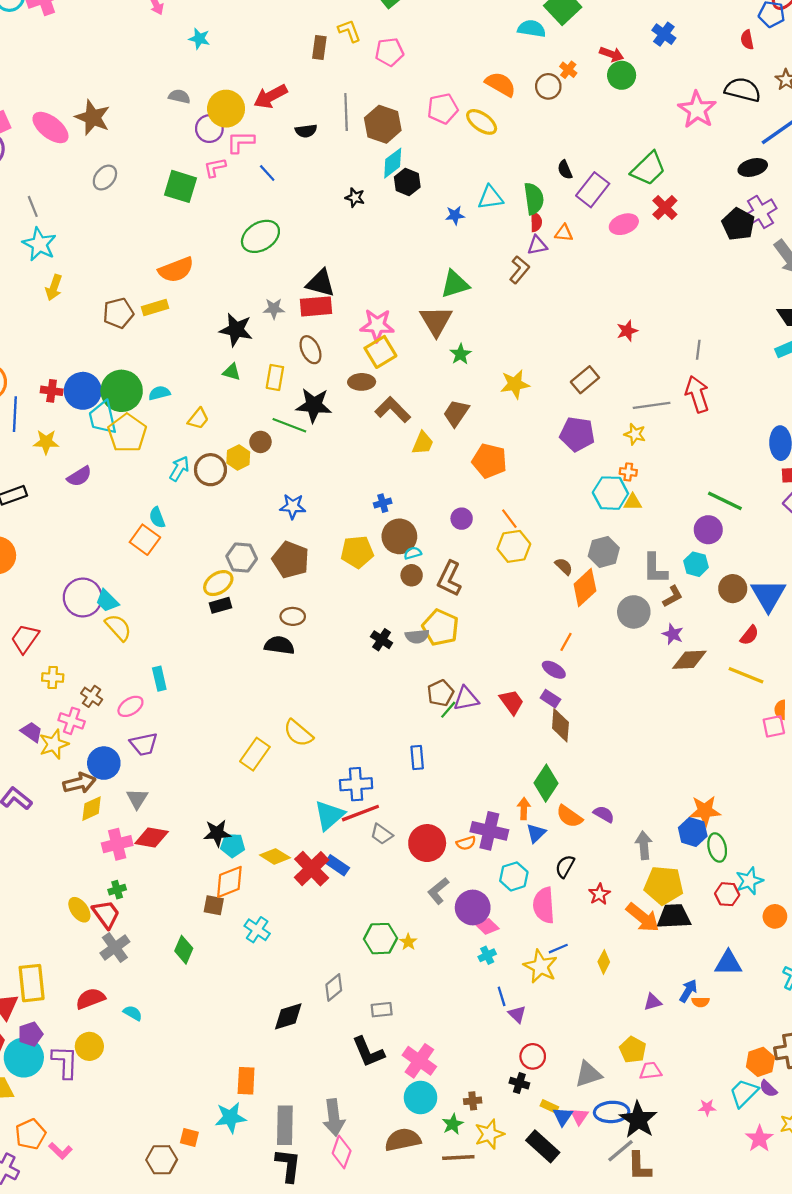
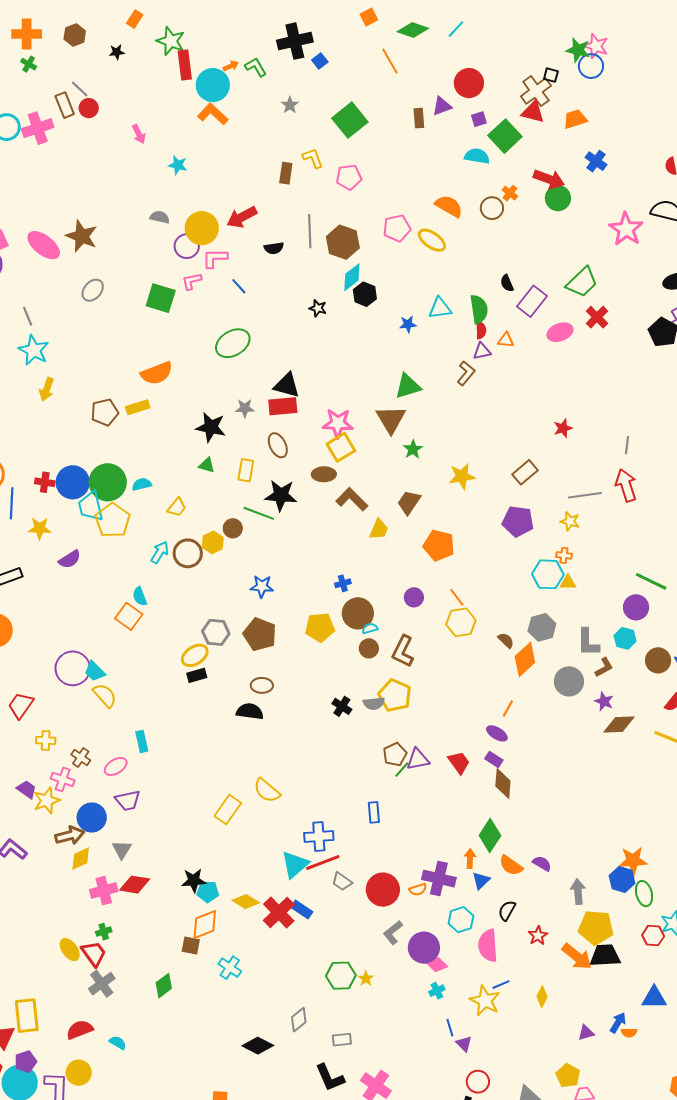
red arrow: (612, 54) -> (549, 179), size x1.4
green diamond: (184, 950) -> (164, 986), turned 30
black diamond: (288, 1016) -> (258, 1046), turned 44

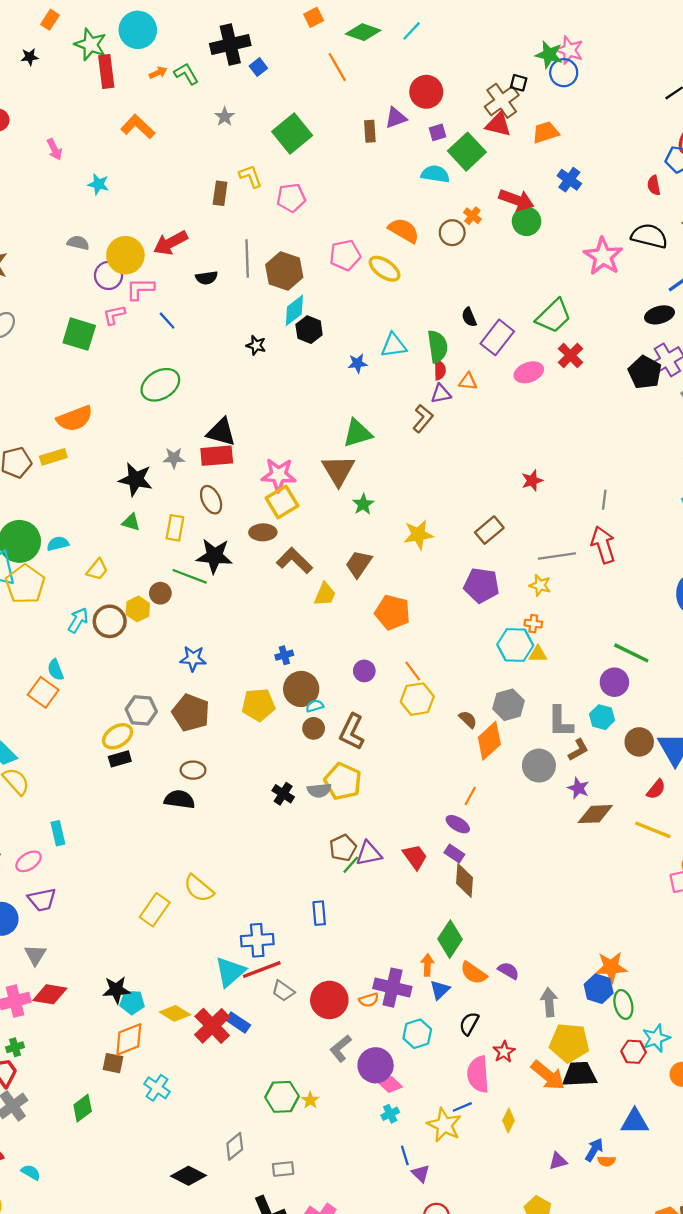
cyan circle: (213, 85) -> (138, 30), moved
pink semicircle: (488, 946) -> (478, 1074), moved

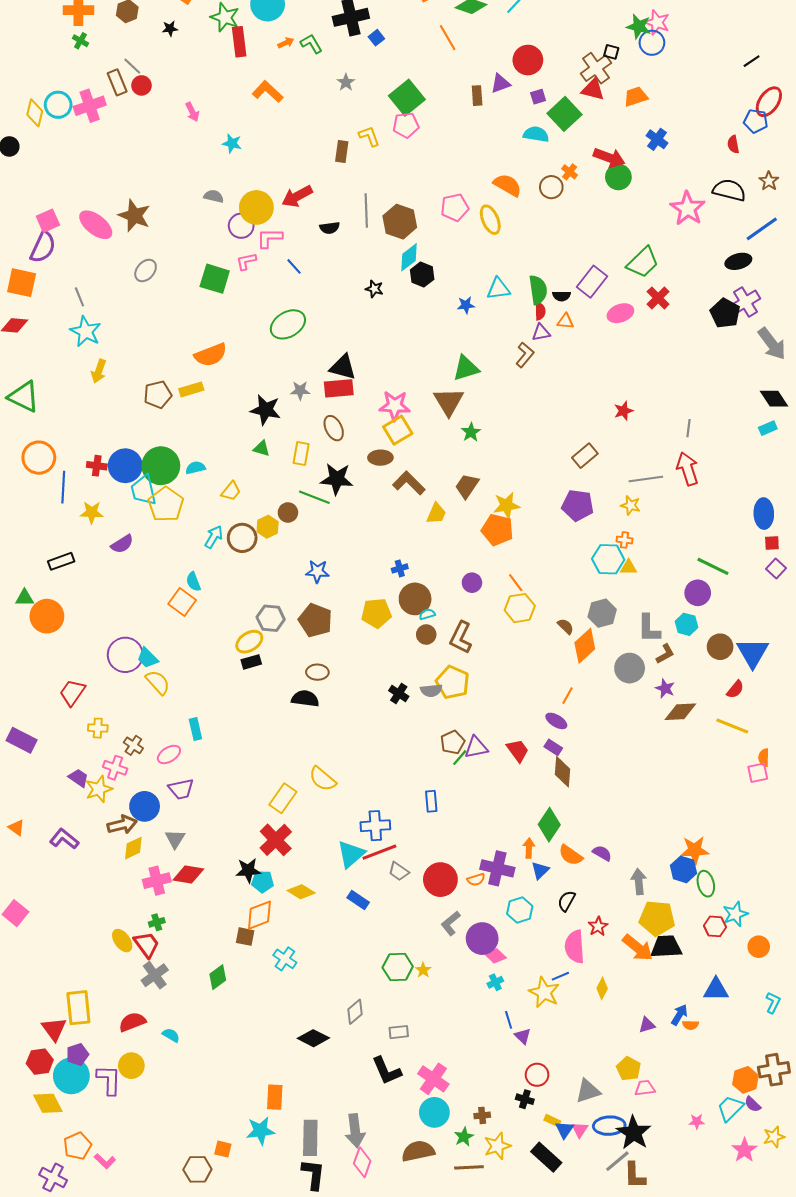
pink pentagon: (291, 198) -> (406, 125), moved
yellow ellipse: (385, 269) -> (490, 220), turned 32
black semicircle: (469, 317) -> (561, 296), moved, turned -66
yellow star: (418, 535) -> (507, 505), moved
red cross: (212, 1026) -> (276, 840), moved

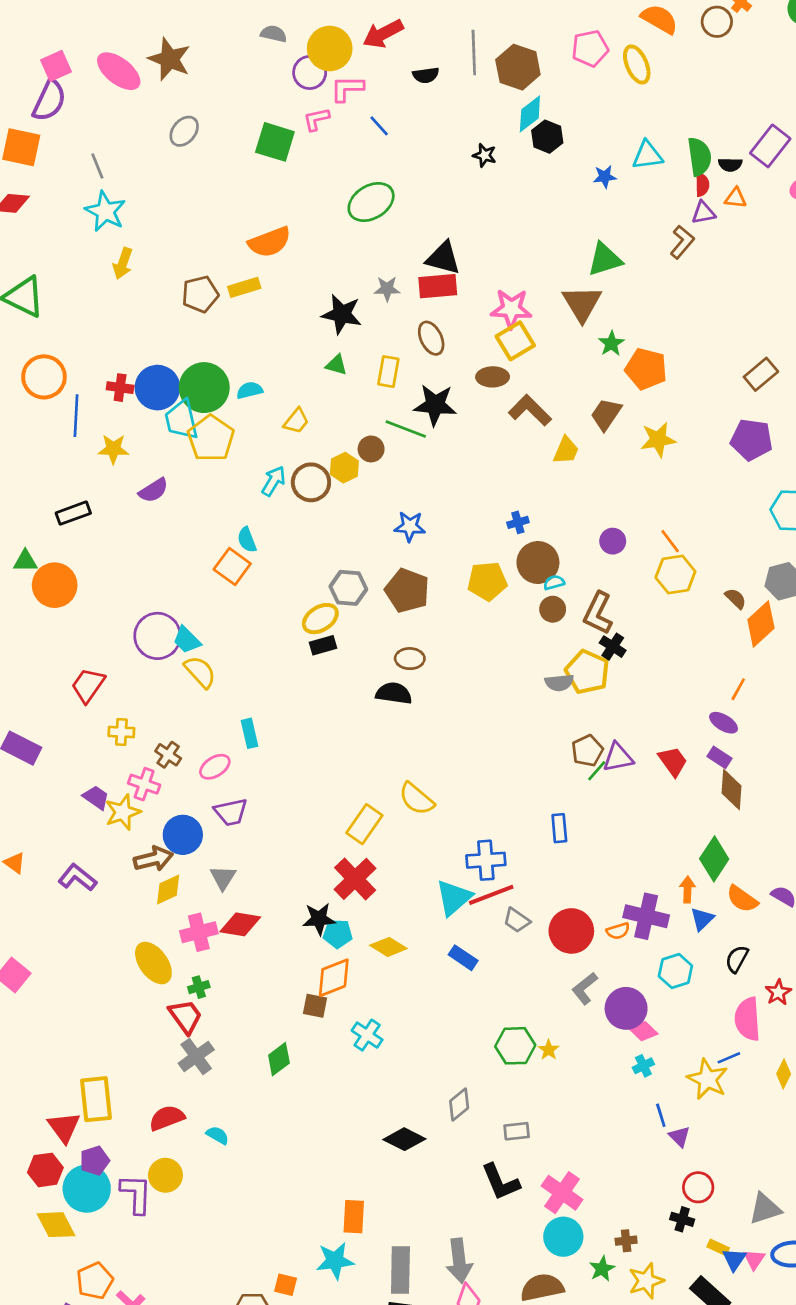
orange pentagon: (497, 530) -> (646, 369), moved
black cross: (399, 693) -> (613, 647), moved
yellow ellipse: (122, 941) -> (153, 963), moved, size x1.4

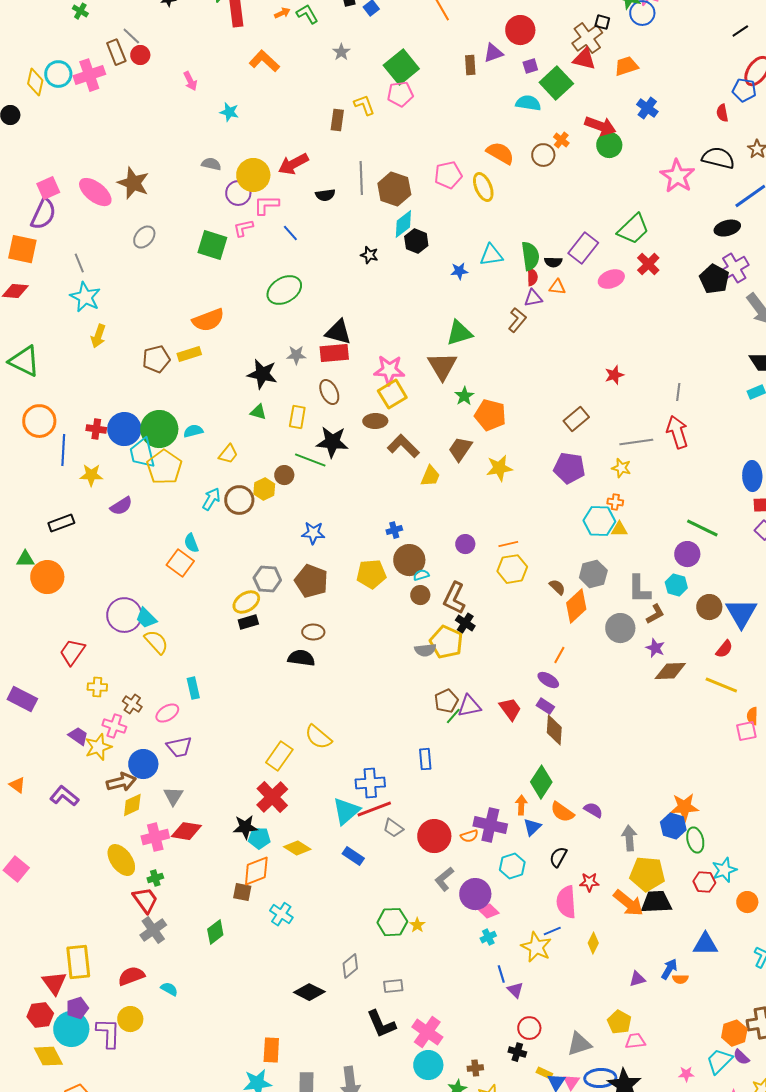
orange line: (670, 541) -> (508, 544), turned -66
red star: (778, 992) -> (589, 882), turned 30

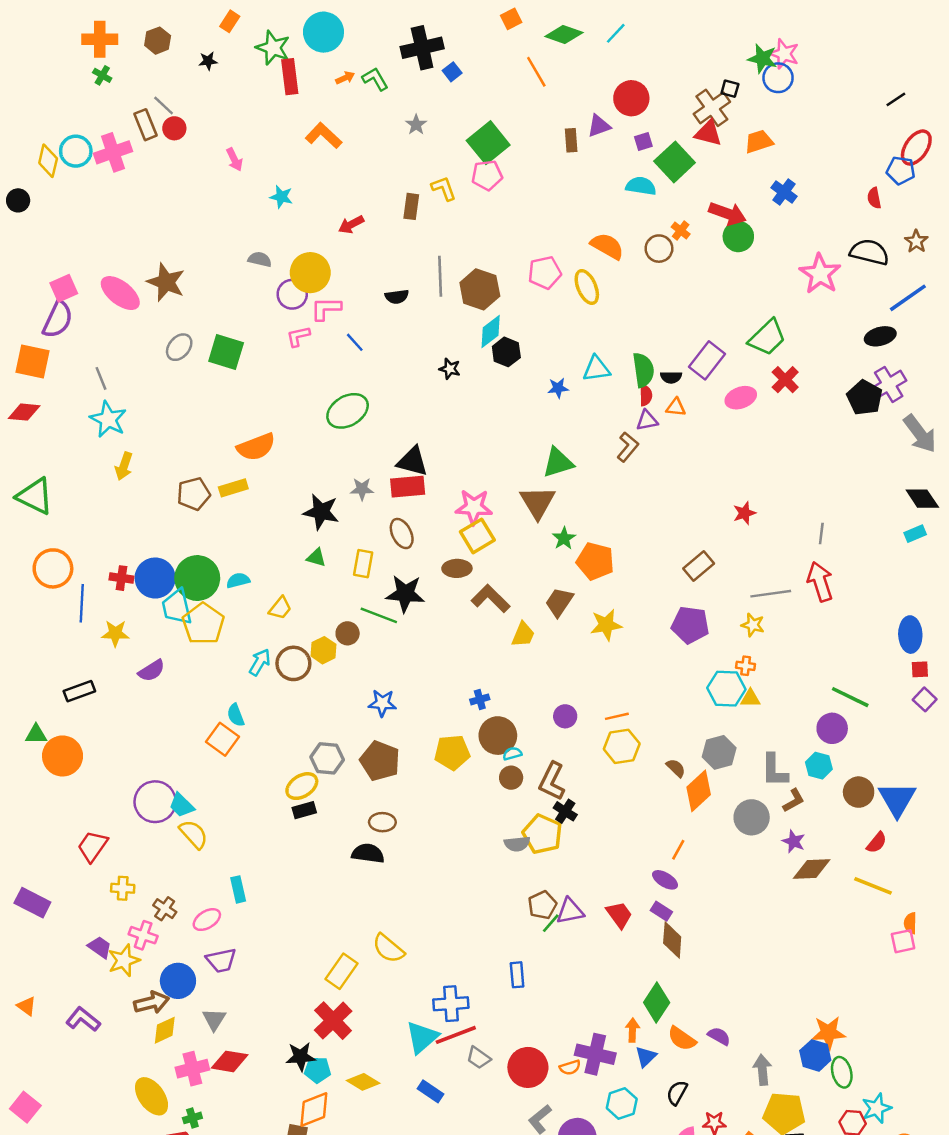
red arrow: (293, 164) -> (351, 224), moved, size x0.7
green square: (212, 245) -> (226, 352), moved

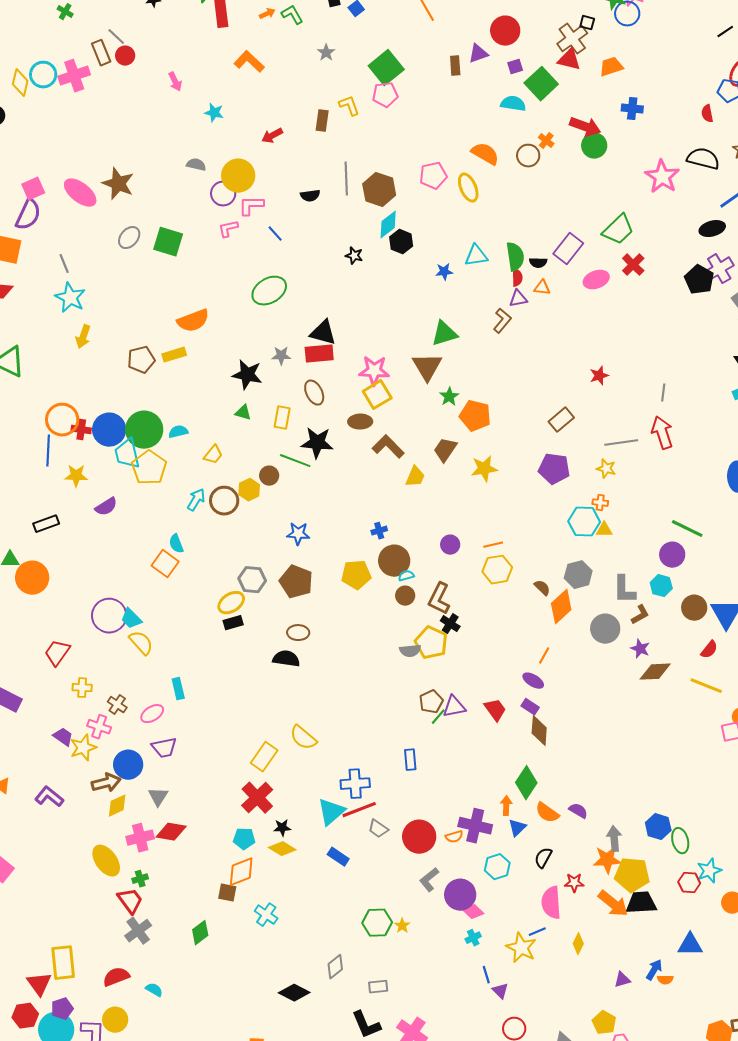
blue cross: (784, 192) -> (632, 109), turned -30
orange circle: (53, 568) -> (62, 420), moved
orange star: (829, 1033) -> (607, 860), moved
black star: (301, 1057) -> (282, 828), moved, size x0.7

